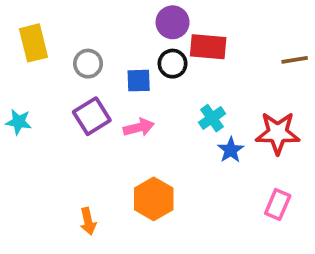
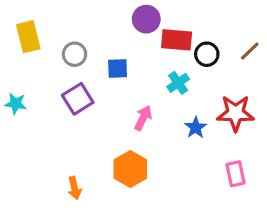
brown line: (295, 60) -> (250, 51), turned -35
black circle: (173, 64) -> (207, 54), moved
cyan cross: (212, 118) -> (178, 83), moved
pink arrow: (139, 127) -> (143, 118), moved, turned -50
pink rectangle: (278, 204) -> (236, 174), turned -35

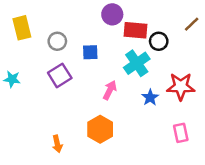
brown line: (250, 51) -> (192, 24), moved
cyan cross: (178, 83) -> (137, 63), size x1.5

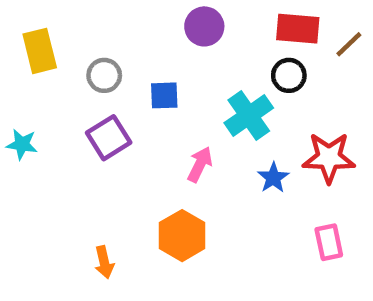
red rectangle: (135, 30) -> (298, 29), moved

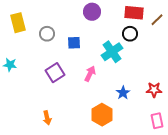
purple square: (109, 138) -> (55, 73), moved
red star: (329, 158) -> (154, 90), moved, size x0.7
blue star: (273, 178) -> (123, 93), moved
orange hexagon: (182, 236) -> (102, 115), moved
pink rectangle: (329, 242) -> (157, 121), moved

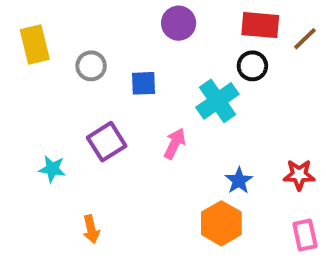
cyan star: (10, 65) -> (52, 169), moved
orange hexagon: (102, 115) -> (221, 223), moved

